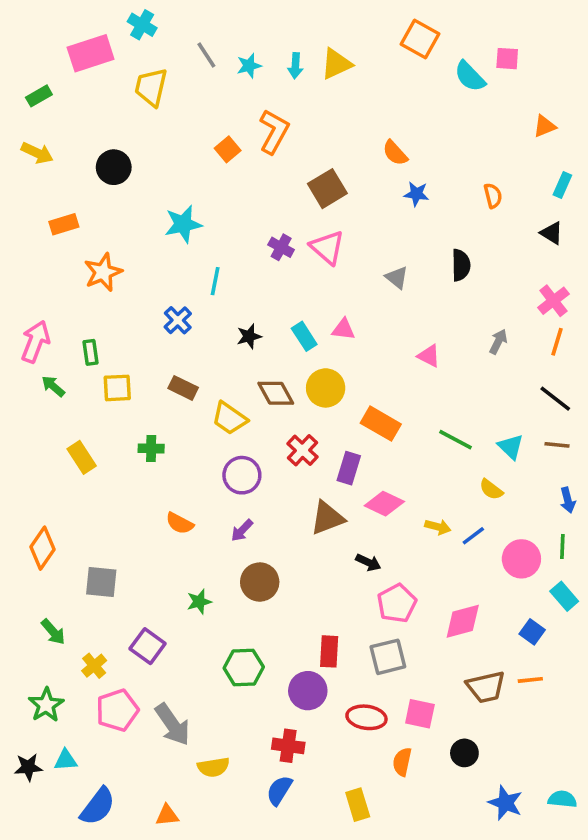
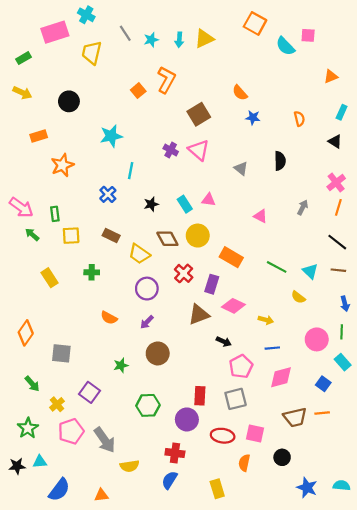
pink arrow: (35, 342) -> (21, 207), turned 105
blue line: (473, 536) -> (272, 348), moved, turned 32

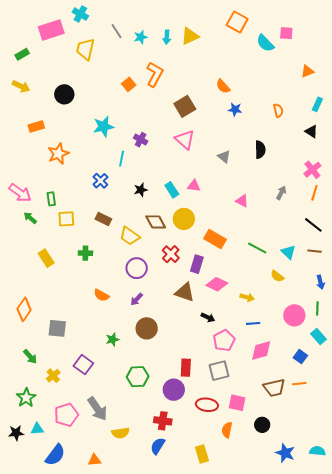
purple cross: (171, 150) -> (141, 140), moved
brown triangle: (199, 315) -> (185, 292), turned 40
pink pentagon: (71, 431) -> (66, 415), moved

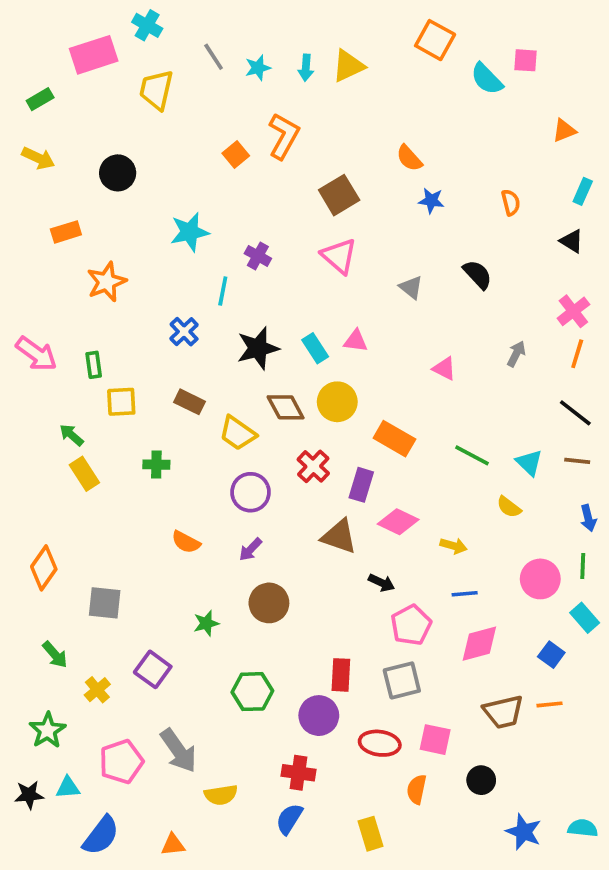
black semicircle: (260, 150) -> (478, 274), turned -42
black star: (141, 190) -> (258, 348), size x1.6
green arrow: (30, 218) -> (71, 435), moved

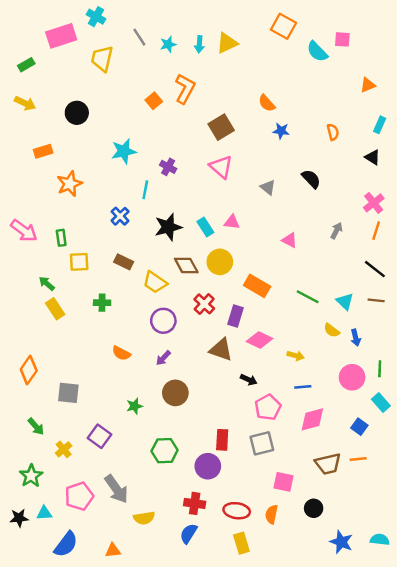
blue arrow: (588, 518) -> (356, 338), moved
red ellipse: (380, 743) -> (237, 511), moved

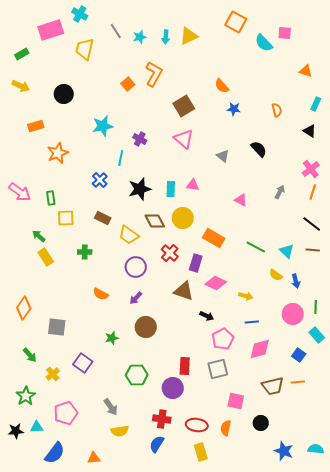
orange triangle: (368, 85) -> (306, 71), turned 40
cyan rectangle: (205, 227) -> (171, 189), turned 35
gray arrow: (116, 489) -> (111, 407), moved, size x0.7

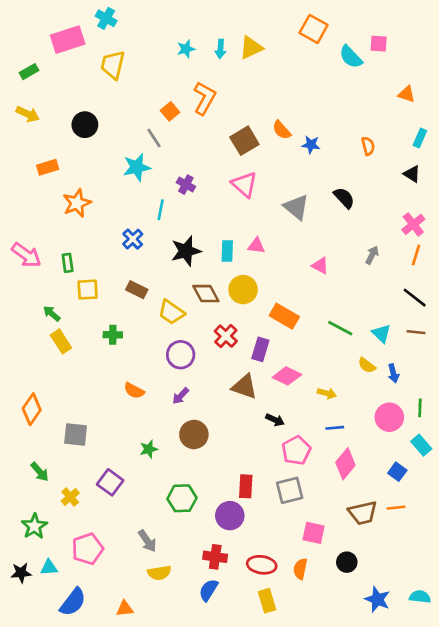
gray line: (116, 31) -> (154, 138), moved
orange semicircle: (222, 86) -> (282, 130), moved
gray triangle: (223, 156) -> (296, 207), size x1.5
pink diamond: (260, 349) -> (345, 464), turned -35

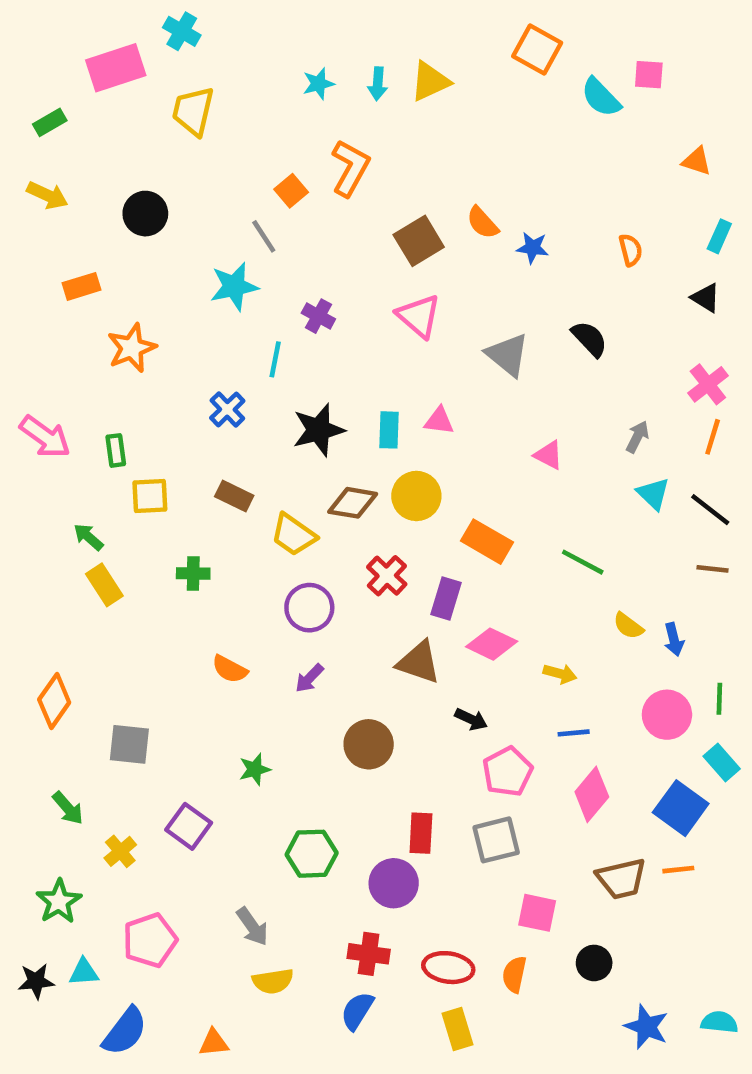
brown diamond: (206, 294) -> (353, 503), turned -52
cyan triangle: (381, 333) -> (653, 494), moved
brown circle: (194, 434) -> (369, 744), moved
blue square: (397, 472) -> (681, 808), size x1.6

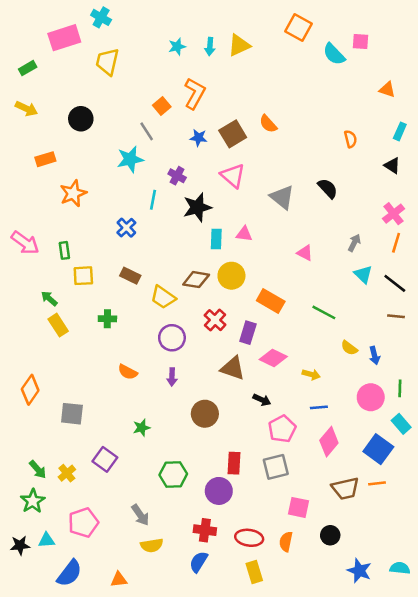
blue star: (533, 248) -> (199, 138), moved
black star: (318, 430) -> (197, 207), moved
purple arrow: (309, 678) -> (172, 377), turned -42
green arrow: (68, 808) -> (38, 469), moved

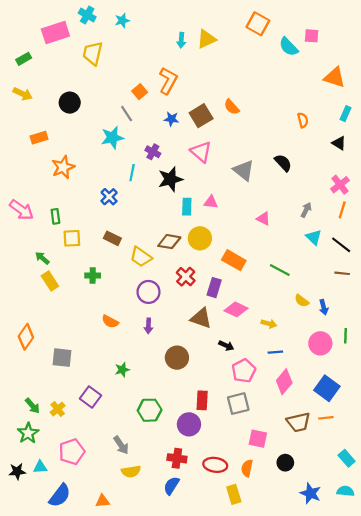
cyan star: (177, 47) -> (122, 20), moved
orange triangle: (387, 90) -> (335, 77), size x1.5
cyan rectangle: (401, 424) -> (347, 458), moved
yellow rectangle: (254, 572) -> (234, 494), moved

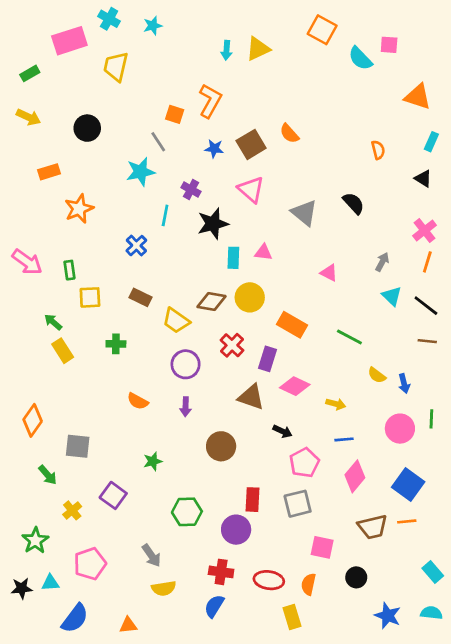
orange square: (140, 92) -> (175, 114), turned -32
green arrow: (32, 406) -> (48, 475), moved

